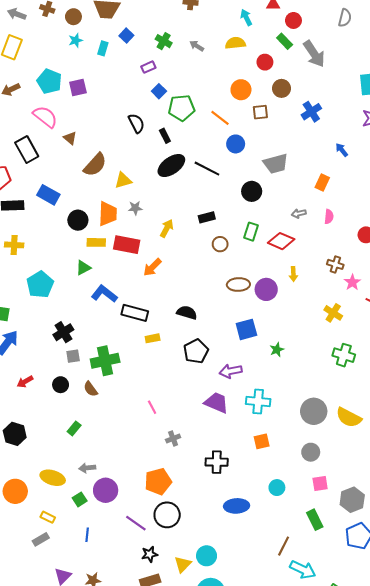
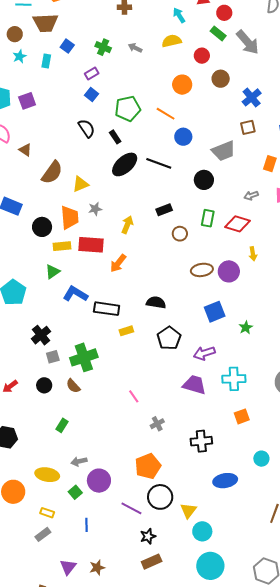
blue square: (159, 91) -> (91, 95), moved
brown square: (260, 112) -> (248, 127), moved
yellow triangle: (183, 564) -> (188, 511), moved

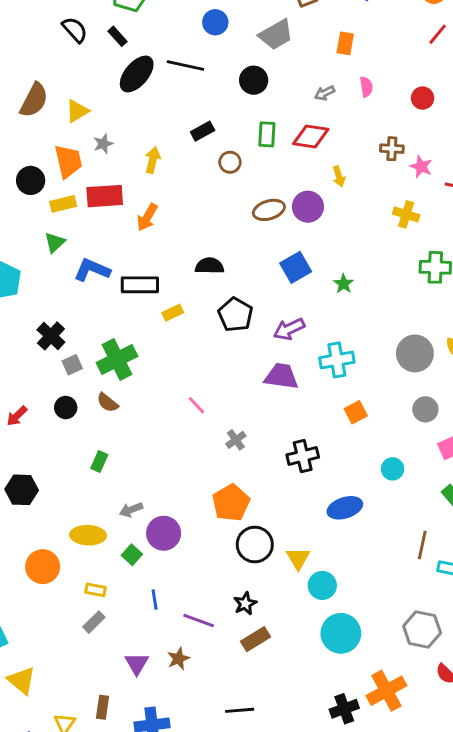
purple line: (131, 508) -> (199, 621), moved

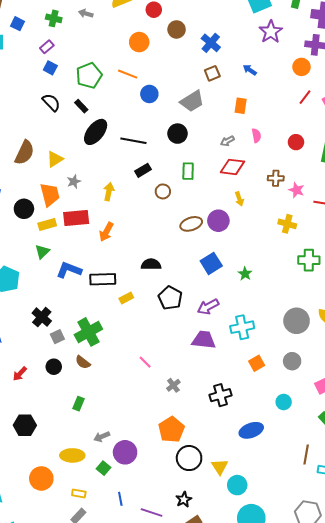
black line: (185, 66) -> (133, 141), moved
red diamond: (311, 137) -> (233, 167), moved
gray circle: (425, 409) -> (292, 361), moved

